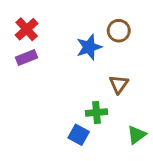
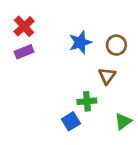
brown circle: (119, 31) -> (116, 45), moved
blue square: (79, 135) -> (71, 121), turned 30

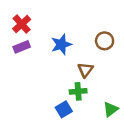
blue star: (80, 42) -> (61, 44), moved
brown triangle: (107, 76) -> (85, 70), moved

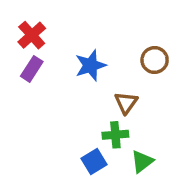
purple rectangle: (22, 47) -> (32, 69), turned -35
green triangle: (111, 109) -> (142, 161), moved

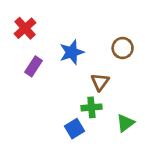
purple rectangle: (32, 69) -> (33, 66), moved
green triangle: (142, 161) -> (125, 123), moved

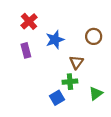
red cross: (25, 28) -> (29, 21), moved
purple rectangle: (33, 66) -> (26, 50), turned -48

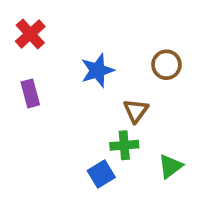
red cross: (29, 21) -> (30, 34), moved
purple rectangle: (26, 50) -> (30, 93), moved

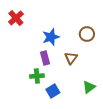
purple rectangle: (30, 93) -> (45, 58), moved
green cross: (124, 145) -> (37, 76), moved

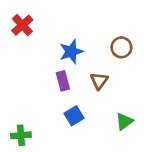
green cross: (37, 76) -> (21, 135), moved
blue square: (53, 91) -> (74, 116), moved

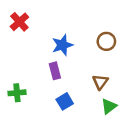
brown triangle: (99, 81) -> (100, 82), moved
green cross: (21, 135) -> (17, 93), moved

